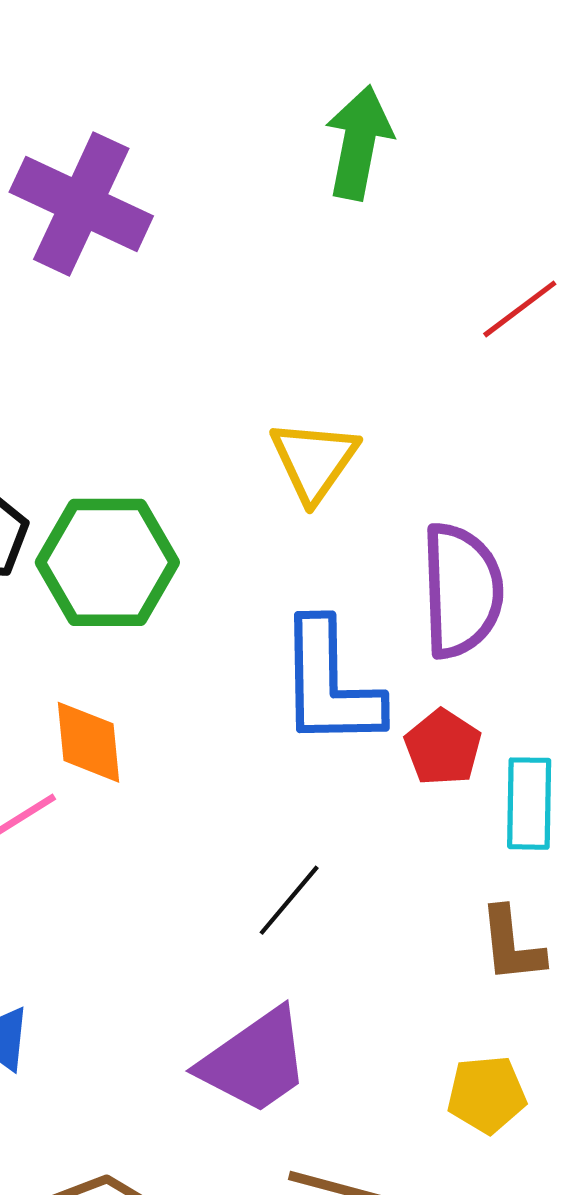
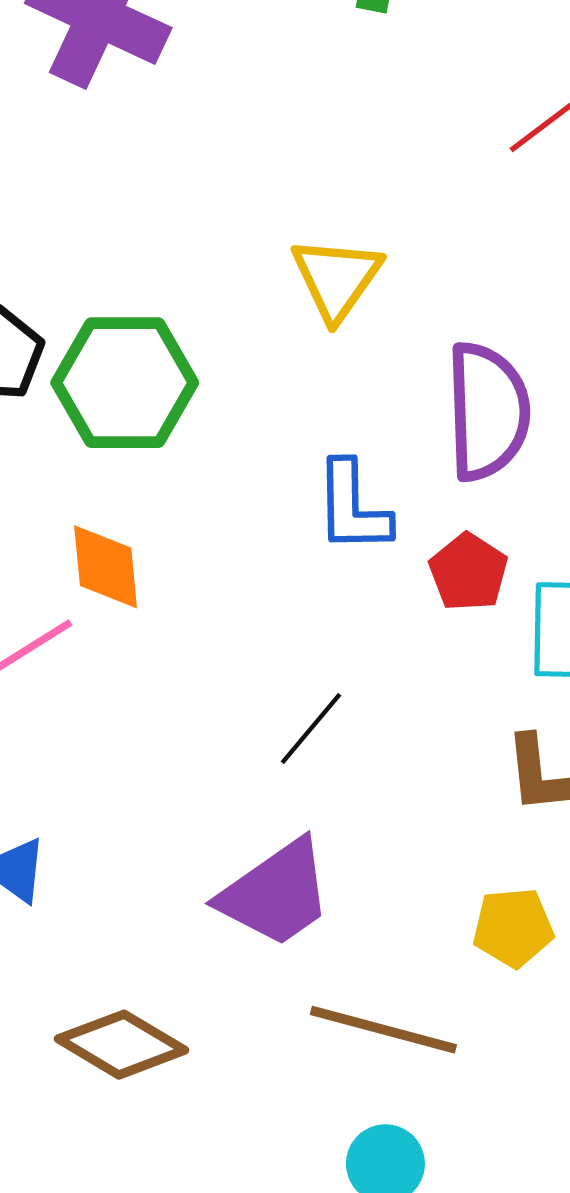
blue L-shape: (330, 684) -> (352, 507), size x0.7

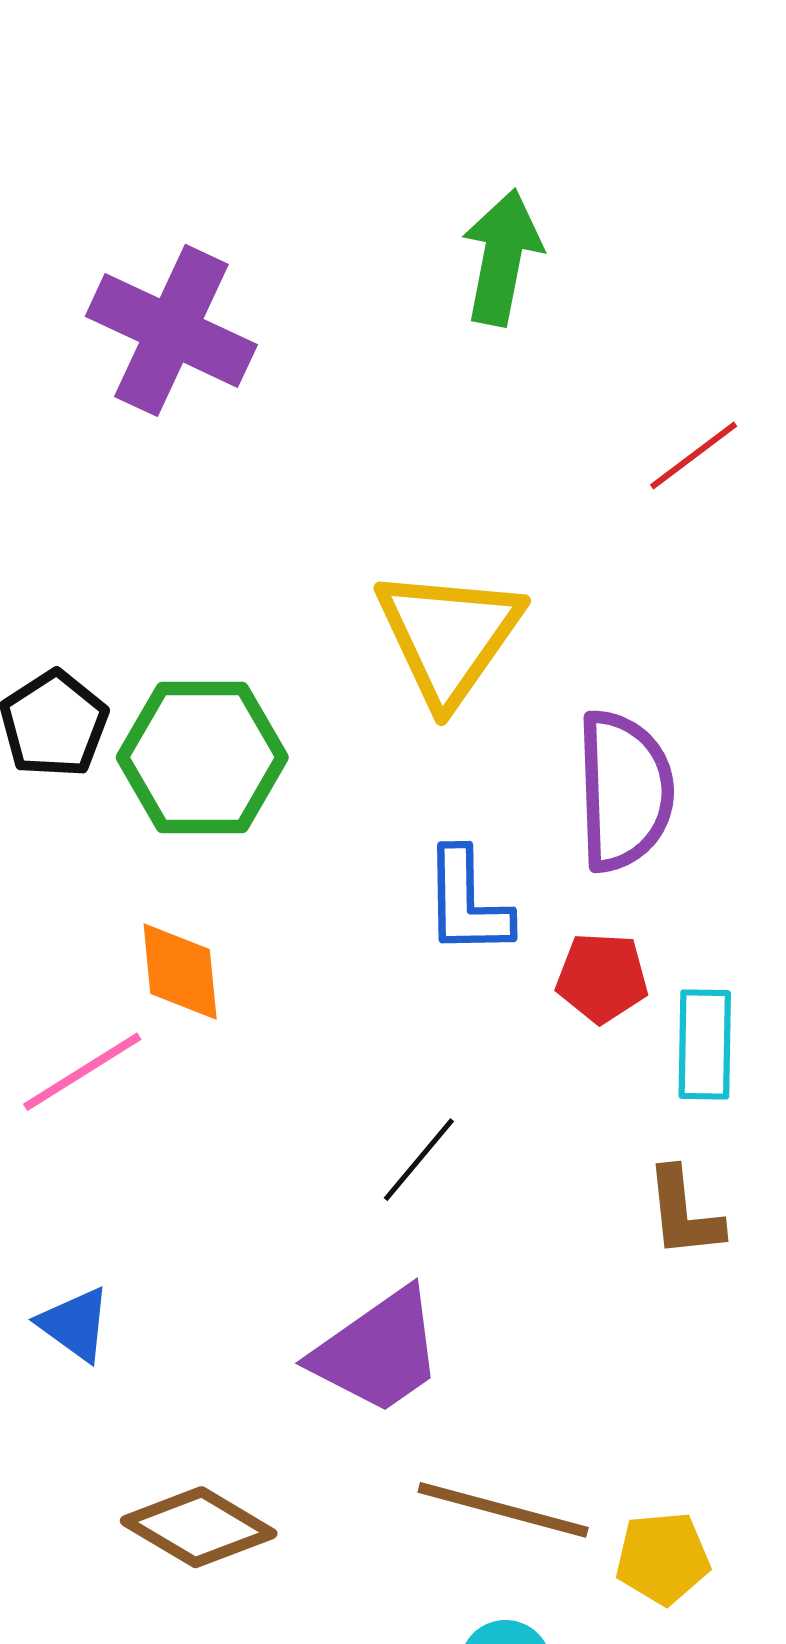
yellow triangle: (337, 278) -> (449, 636), size x1.4
red pentagon: (468, 572) -> (602, 978), turned -30
yellow pentagon: (513, 927) -> (663, 1558), moved

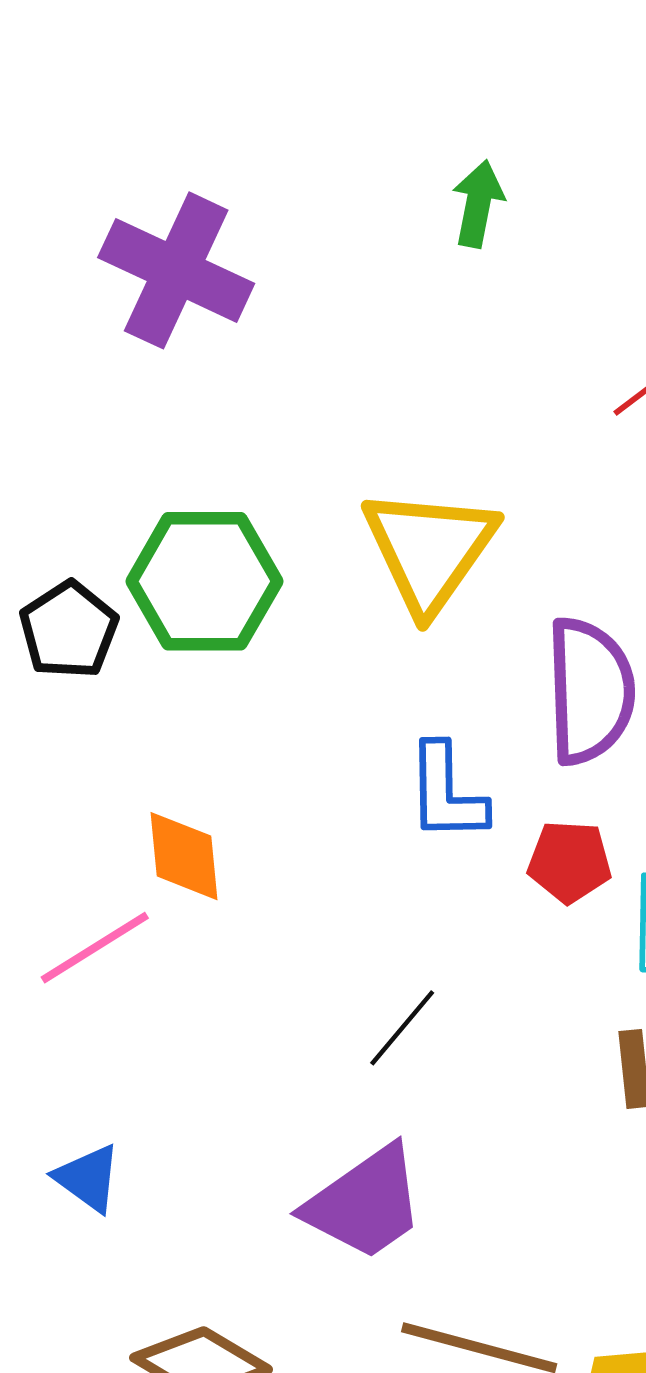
green arrow: (502, 257) -> (478, 204), size x0.7
green hexagon: (202, 757) -> (204, 581), moved

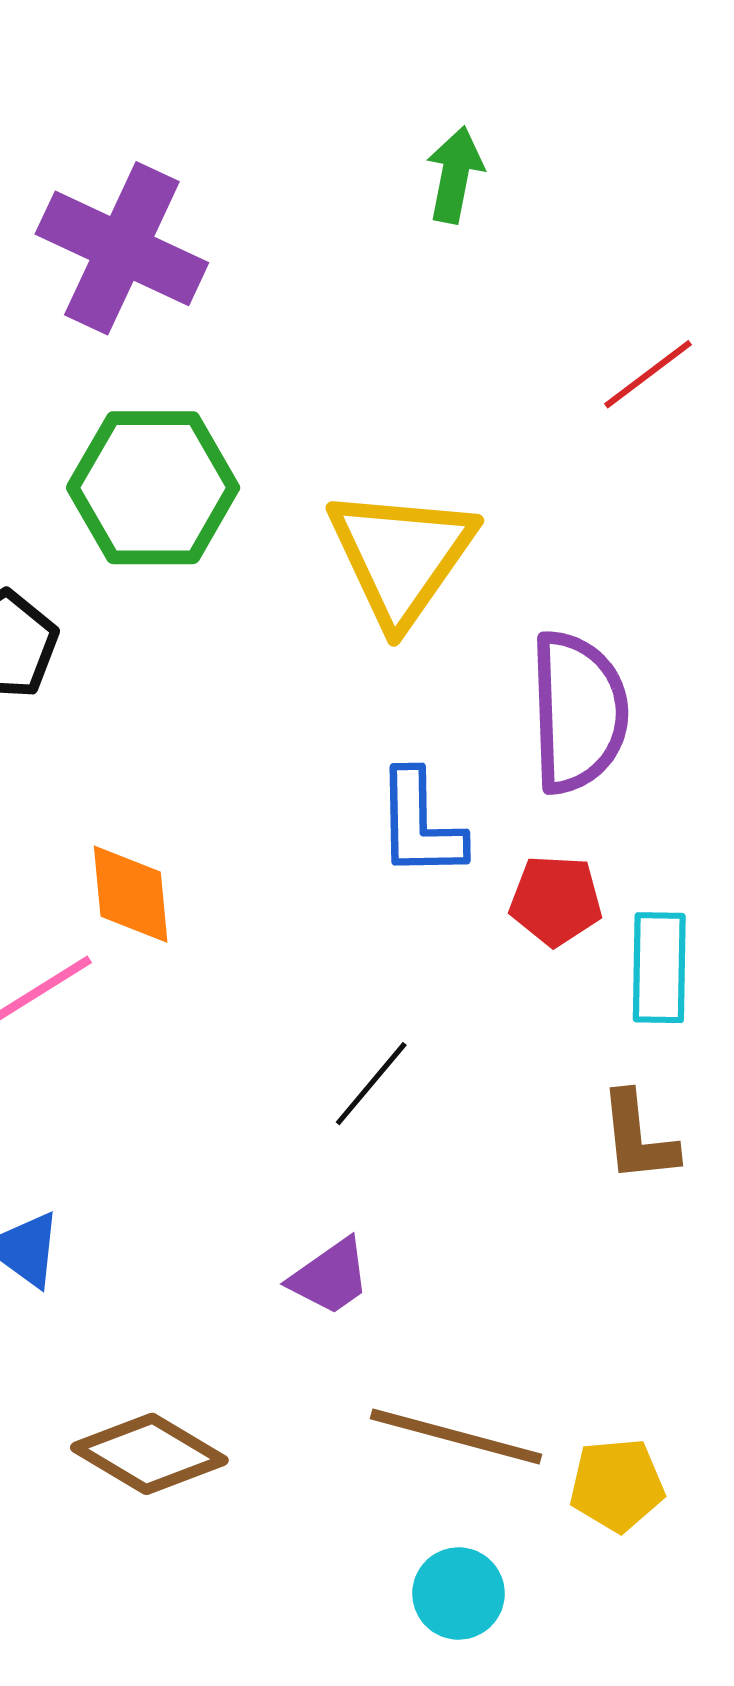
green hexagon: (204, 581) -> (153, 488), moved
purple trapezoid: (365, 1203) -> (330, 1277), size x0.6

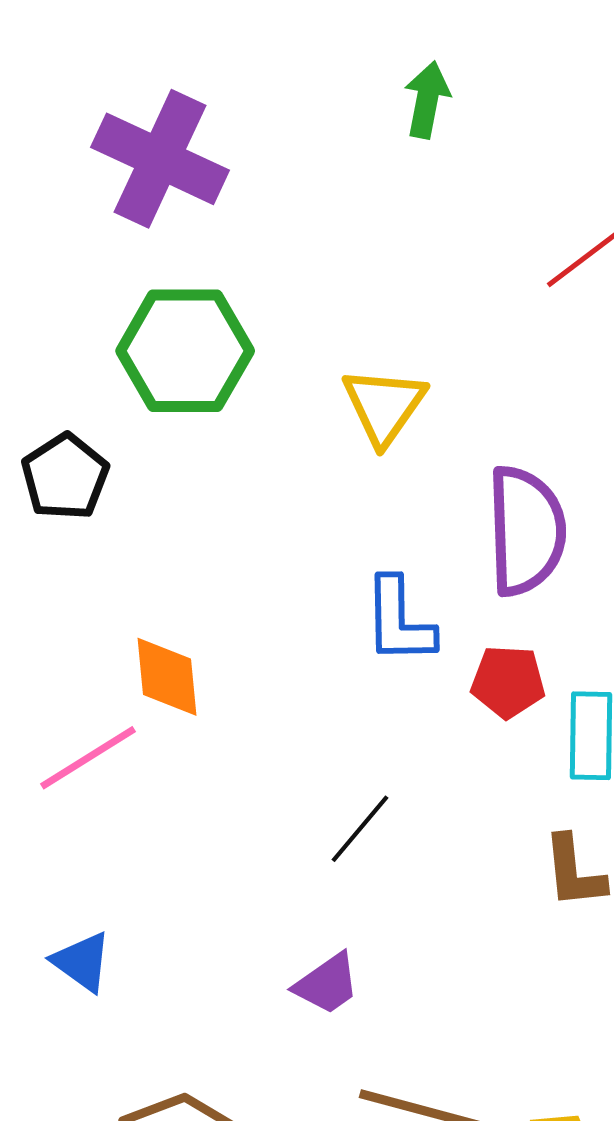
yellow triangle: (401, 556) -> (384, 406), size x0.7

